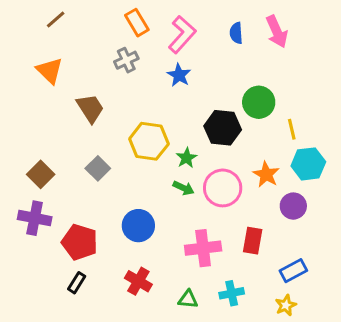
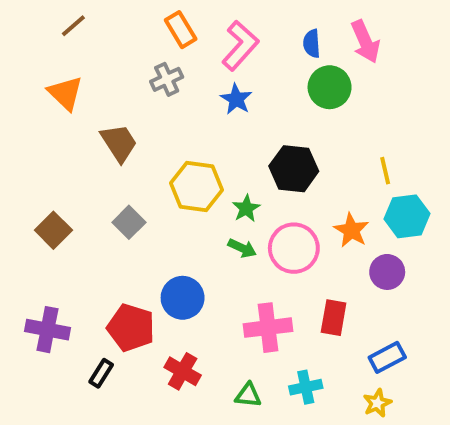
green circle: (259, 102) -> (330, 87), moved
purple cross: (35, 218) -> (47, 330), moved
red pentagon: (80, 242) -> (131, 328), moved

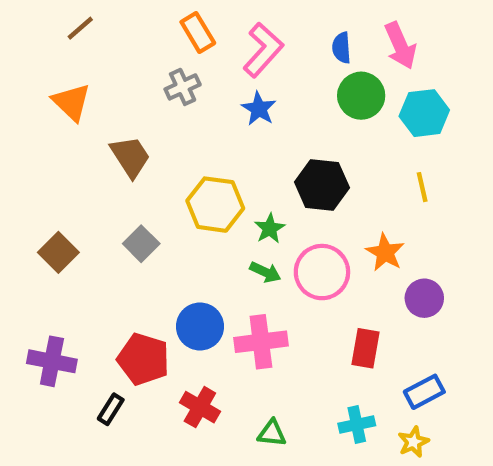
cyan hexagon: (407, 216) -> (424, 113), moved
pink cross: (268, 328) -> (261, 342), moved
cyan cross: (306, 387) -> (357, 424), moved

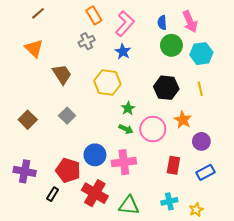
black hexagon: (322, 185) -> (166, 88), moved
yellow hexagon: (215, 205) -> (107, 83), moved
blue rectangle: (424, 392) -> (206, 172), moved
red cross: (200, 407) -> (95, 193), size x1.4
green triangle: (272, 433) -> (129, 206), size x1.5

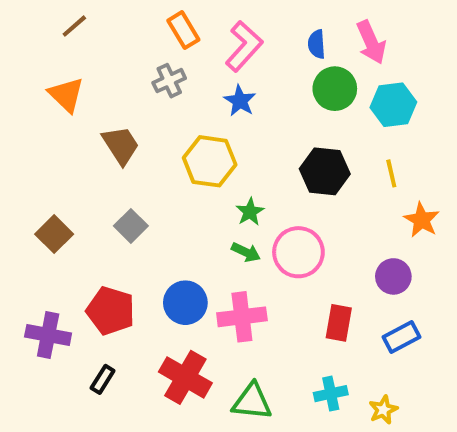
orange star: (183, 120) -> (422, 220), moved
red pentagon: (68, 170) -> (111, 311), moved

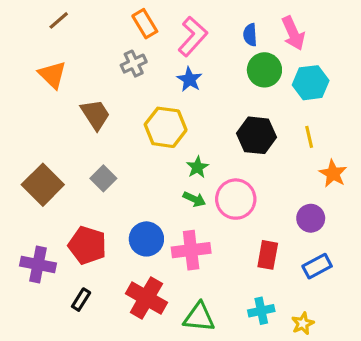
brown square: (54, 234) -> (43, 185), size x1.4

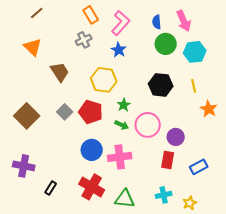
purple circle: (311, 218) -> (176, 137), moved
red pentagon: (87, 245) -> (91, 112), moved

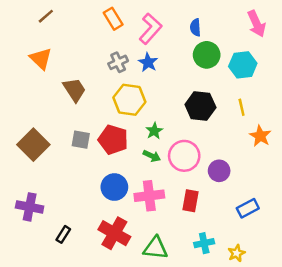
pink arrow: (184, 21) -> (257, 24), moved
gray cross: (84, 40) -> (118, 62), moved
gray square: (65, 112) -> (81, 140), turned -35
red rectangle: (168, 160) -> (190, 201), moved

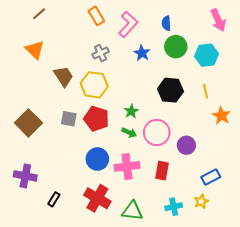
blue star: (148, 62) -> (142, 53), moved
yellow hexagon: (129, 100) -> (94, 85), moved
yellow star: (237, 253) -> (201, 201), moved

